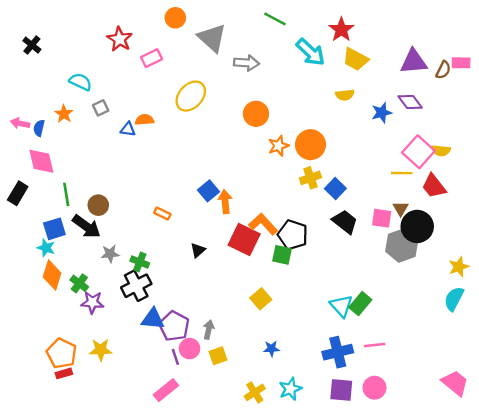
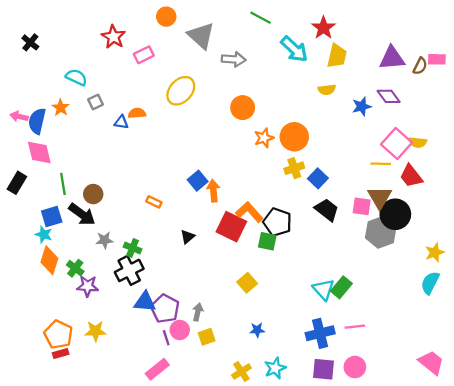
yellow trapezoid: (356, 59) -> (337, 56), turned -105
blue semicircle: (39, 128) -> (37, 121), size x1.6
brown triangle: (401, 209) -> (380, 197), size x1.6

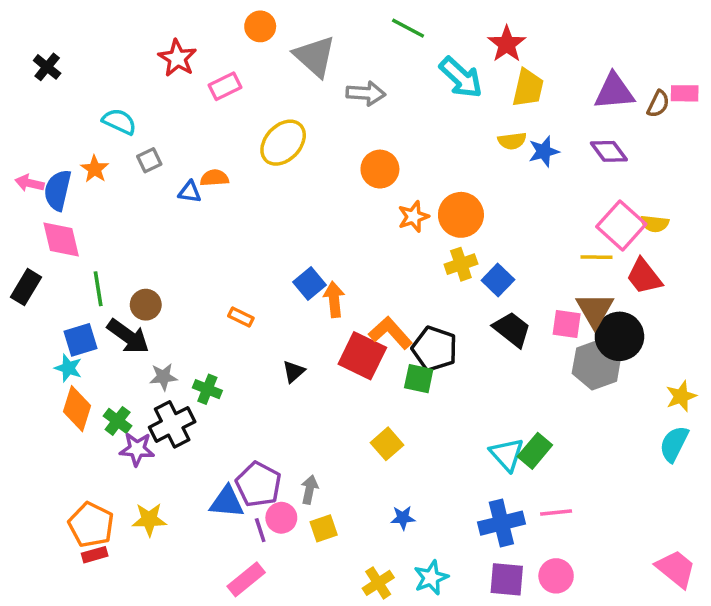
blue star: (362, 106) -> (544, 151), moved
black cross: (129, 270) -> (172, 424), moved
blue triangle: (145, 302) -> (227, 502), moved

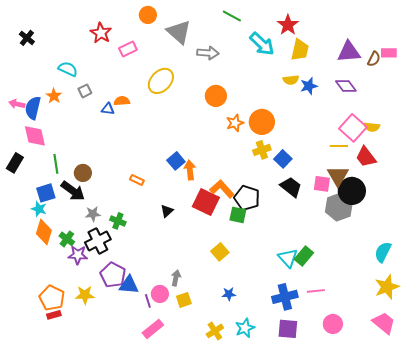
yellow star: (681, 396) -> (387, 287), moved, size x1.4
purple pentagon: (258, 484) -> (113, 275), moved
pink circle: (556, 576) -> (333, 324), moved
pink rectangle: (246, 579) -> (153, 329), moved

